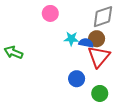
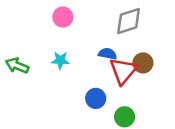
cyan star: (71, 39) -> (60, 60), moved
brown circle: (97, 39) -> (143, 63), moved

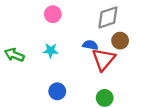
brown circle: (143, 63) -> (120, 41), moved
blue circle: (96, 98) -> (57, 91), moved

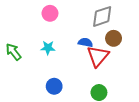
green arrow: (14, 55) -> (13, 52), turned 30

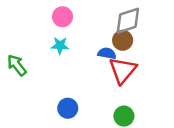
brown circle: (114, 38) -> (123, 40), moved
cyan star: (48, 48) -> (60, 45), moved

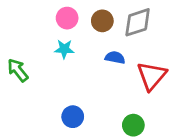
brown circle: (123, 40) -> (102, 21), moved
red triangle: (123, 70) -> (152, 76), moved

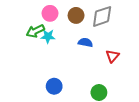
green arrow: (18, 70) -> (35, 31), moved, turned -78
red triangle: (152, 76) -> (112, 56), size x0.6

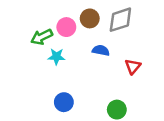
pink circle: (50, 13) -> (66, 27), moved
cyan star: (48, 36) -> (56, 57), moved

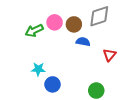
brown circle: (90, 18) -> (74, 24), moved
cyan star: (56, 57) -> (38, 69), moved

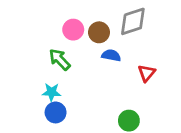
green arrow: (34, 31) -> (60, 59), moved, turned 72
blue circle: (53, 84) -> (56, 112), moved

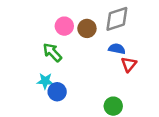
blue semicircle: (111, 55) -> (117, 49), moved
blue circle: (56, 112) -> (57, 92), moved

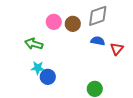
green arrow: (52, 52) -> (34, 44), moved, turned -30
red triangle: (129, 64) -> (117, 49), moved

